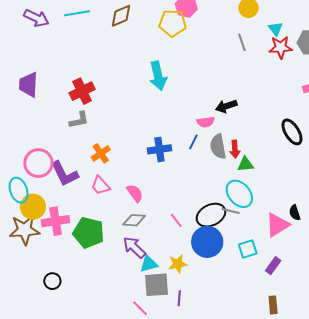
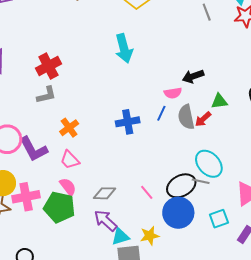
red arrow: (235, 149) -> (203, 119), turned 54
green triangle: (245, 164) -> (219, 101), moved
pink semicircle: (135, 193) -> (68, 187), moved

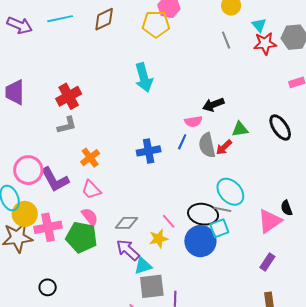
black ellipse: (181, 186) -> (203, 214), turned 40
cyan square: (219, 219) -> (219, 228), moved
yellow star: (150, 236) -> (159, 239), moved

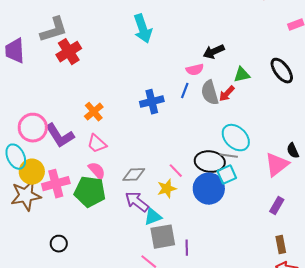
gray L-shape: (67, 125) -> (54, 30), moved, size x1.4

